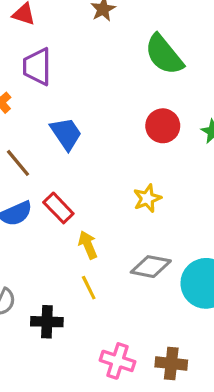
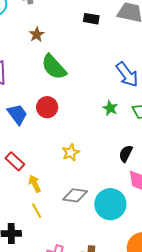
green semicircle: (164, 55) -> (54, 67), moved
red circle: (163, 126) -> (47, 107), moved

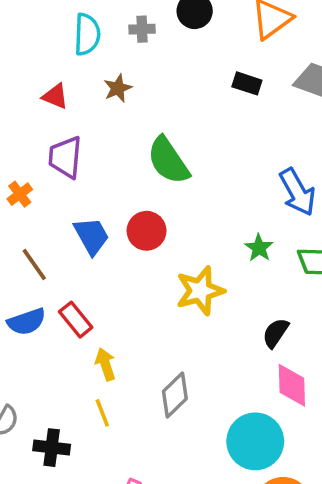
brown star: (37, 35) -> (118, 88), moved
yellow star: (71, 152) -> (200, 291), moved, size x1.5
gray diamond: (75, 195) -> (175, 395), turned -60
cyan circle: (110, 204) -> (255, 441), moved

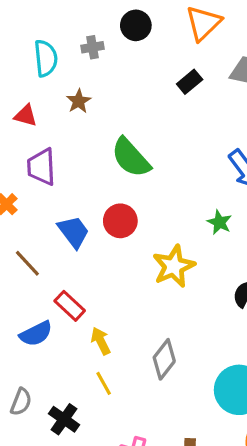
black rectangle: (247, 83) -> (190, 82), turned -50
blue semicircle: (27, 322) -> (36, 334), moved
black cross: (52, 448) -> (64, 419), turned 36

